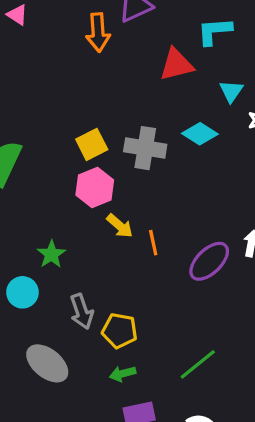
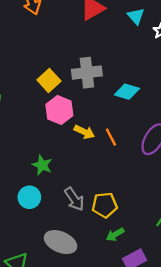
cyan diamond: (200, 134) -> (127, 92), moved

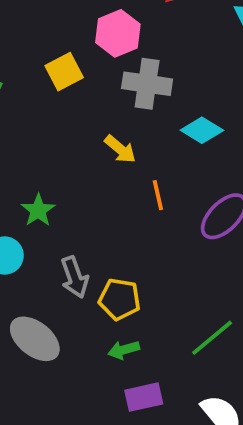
yellow square: (49, 81) -> (64, 72), moved
pink hexagon: (59, 110) -> (118, 33), moved
yellow arrow: (84, 132) -> (120, 149), moved

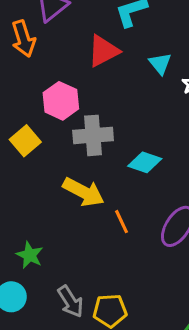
yellow arrow: (120, 149) -> (84, 192), size x1.5

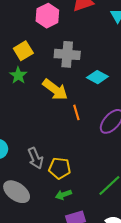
pink hexagon: (61, 101) -> (47, 16), moved
green star: (30, 255) -> (18, 75), moved

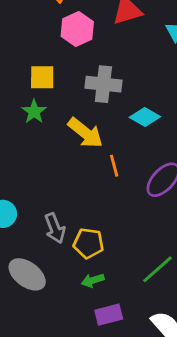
yellow square: (23, 51) -> (42, 77), turned 30

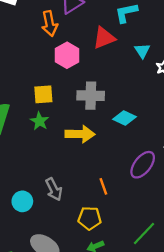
yellow arrow: (85, 133) -> (80, 134), turned -32
orange line: (114, 166) -> (103, 186), moved
gray arrow: (55, 228) -> (54, 189), moved

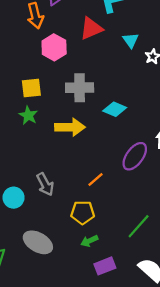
orange line: (103, 186) -> (96, 180), turned 70

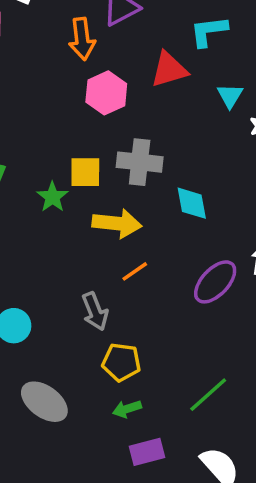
yellow square: (31, 88) -> (85, 172), moved
cyan diamond: (115, 109) -> (192, 203), turned 50
orange line: (96, 180) -> (135, 271), moved
gray arrow: (45, 184) -> (95, 311), moved

